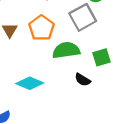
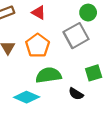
green semicircle: (66, 50) -> (49, 75), moved

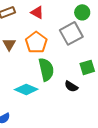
green semicircle: (49, 75) -> (46, 69), turned 85

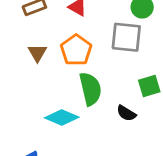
gray square: (71, 33) -> (126, 37), turned 35

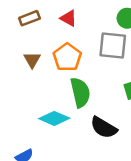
black semicircle: (126, 113) -> (104, 128), moved, size x1.5

